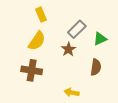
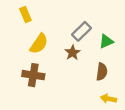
yellow rectangle: (41, 15) -> (25, 15), moved
yellow arrow: (72, 92) -> (108, 99), moved

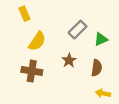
brown star: (73, 53) -> (69, 60), moved

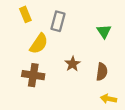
gray rectangle: (78, 30) -> (58, 21), moved, turned -30
green triangle: (101, 39) -> (104, 31), moved, turned -40

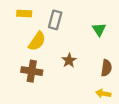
yellow rectangle: (25, 14) -> (24, 13), turned -64
brown semicircle: (102, 72) -> (106, 68), moved

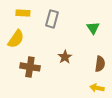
yellow semicircle: (37, 41) -> (16, 39), moved

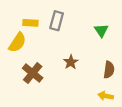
yellow rectangle: (23, 13) -> (30, 23), moved
brown cross: (30, 67) -> (33, 73), turned 30

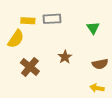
gray rectangle: (57, 21) -> (52, 19), turned 72
brown semicircle: (109, 70) -> (100, 64), turned 70

